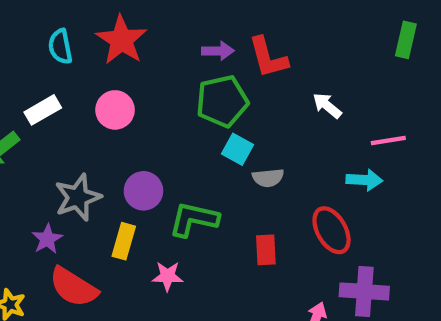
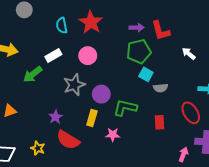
gray star: (78, 197) -> (74, 85), moved

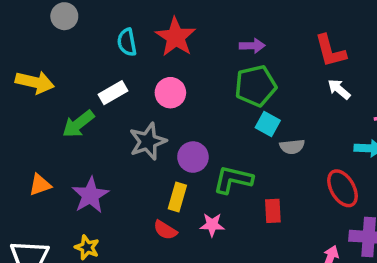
red L-shape: (161, 31) -> (330, 51), moved
purple star: (55, 117) -> (90, 195), moved, size x1.5
red rectangle: (160, 122) -> (273, 211), moved
red semicircle: (68, 140) -> (165, 230), moved, size x0.6

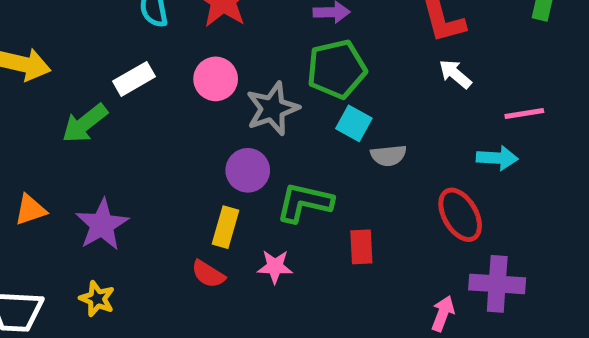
gray star: (148, 141) -> (272, 109), moved

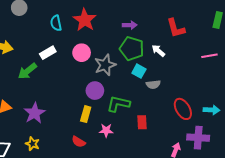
green pentagon: (337, 69) -> (132, 49), turned 30
white arrow: (455, 74) -> (158, 51), moved
pink line: (524, 114) -> (209, 56), moved
cyan arrow: (497, 158) -> (212, 110), moved
red semicircle: (208, 274) -> (79, 142), moved

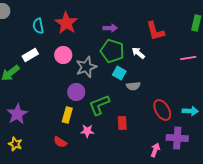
green L-shape: (118, 104) -> (99, 105), turned -35

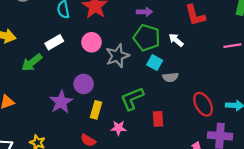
purple circle: (76, 92) -> (84, 84), moved
purple star: (17, 114) -> (61, 102), moved

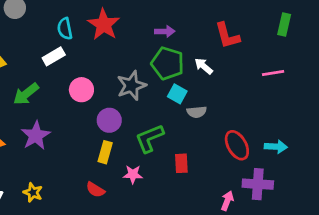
white rectangle: (54, 42) -> (54, 56), moved
pink circle: (91, 42) -> (81, 90), moved
purple circle: (84, 84) -> (109, 120), moved
purple star: (61, 102) -> (36, 136), moved

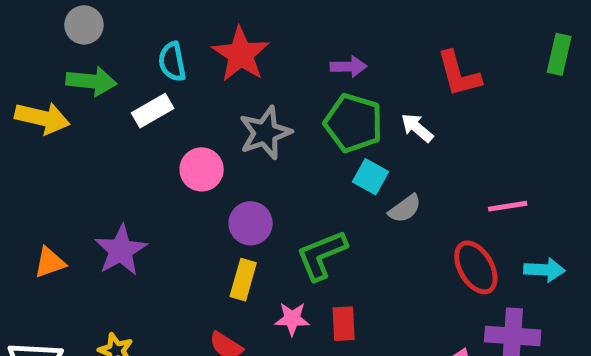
pink line: (273, 73) -> (508, 206), moved
gray star: (131, 86) -> (265, 133), moved
green arrow: (26, 94) -> (91, 81), moved, turned -136
gray semicircle: (197, 112) -> (405, 209), turned -30
red rectangle: (181, 163) -> (344, 324), moved

